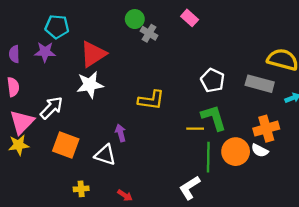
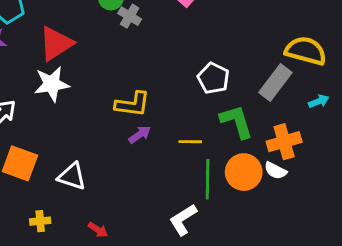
gray rectangle: (260, 84) -> (275, 83), turned -68
green L-shape: (214, 118) -> (236, 122), moved
purple arrow: (121, 133) -> (140, 135), moved, turned 70

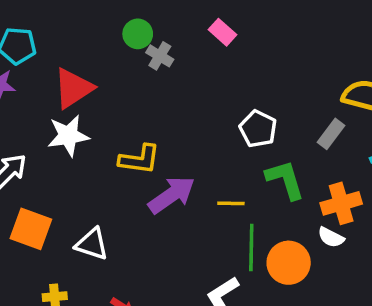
gray rectangle: (275, 83) -> (331, 134), size x0.7
yellow L-shape: (133, 104) -> (139, 159), moved
purple arrow: (140, 135) -> (172, 195), size x1.8
orange circle: (244, 172) -> (289, 263), moved

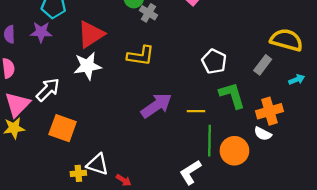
yellow L-shape: (139, 159) -> (141, 56), moved
white triangle: (92, 244) -> (98, 164), moved

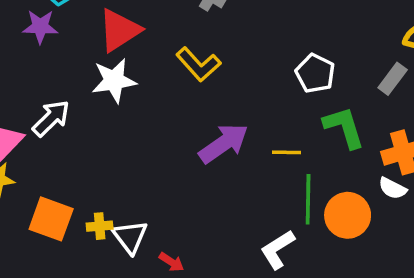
yellow L-shape: (141, 56) -> (198, 64), turned 40
orange square: (63, 128) -> (51, 219), moved
white triangle: (98, 164) -> (130, 237), turned 35
yellow cross: (78, 173) -> (100, 226), moved

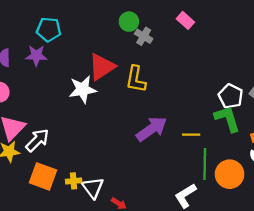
red triangle: (119, 30) -> (102, 67), moved
yellow L-shape: (198, 64) -> (136, 79), turned 52
white pentagon: (315, 73) -> (231, 96), moved
white arrow: (51, 118) -> (37, 140), moved

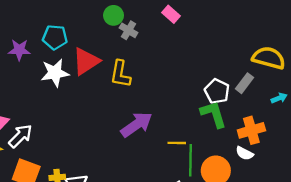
cyan pentagon: (49, 29) -> (55, 37), moved
white star: (83, 89) -> (55, 73), moved
yellow line: (191, 135) -> (177, 143), moved

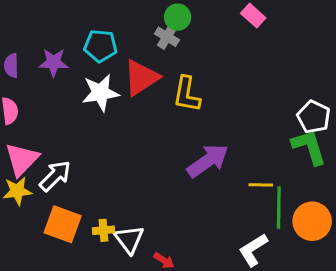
gray cross: (128, 30) -> (167, 37), moved

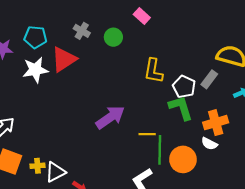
green circle: (178, 17) -> (113, 37), moved
yellow L-shape: (187, 94) -> (153, 71), moved
white triangle: (129, 239) -> (55, 172), turned 40

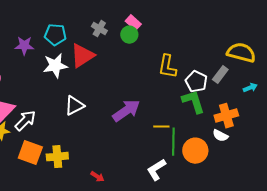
pink rectangle: (142, 16) -> (133, 23), moved
yellow cross: (37, 166) -> (57, 157), size x1.5
white triangle: (55, 172) -> (74, 106), moved

